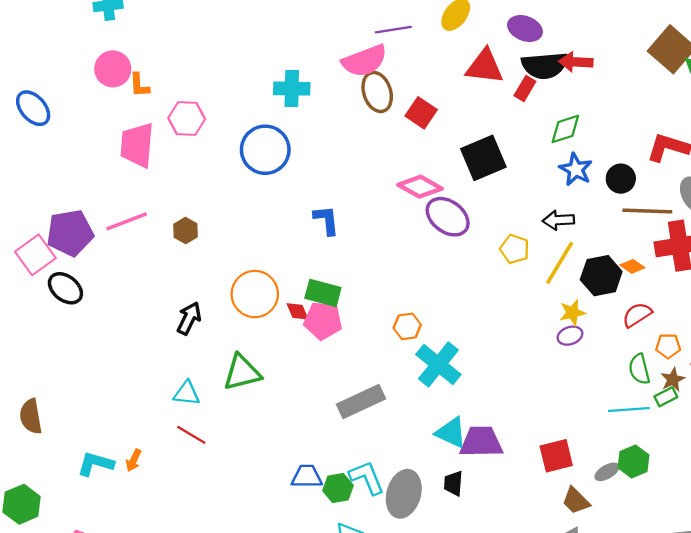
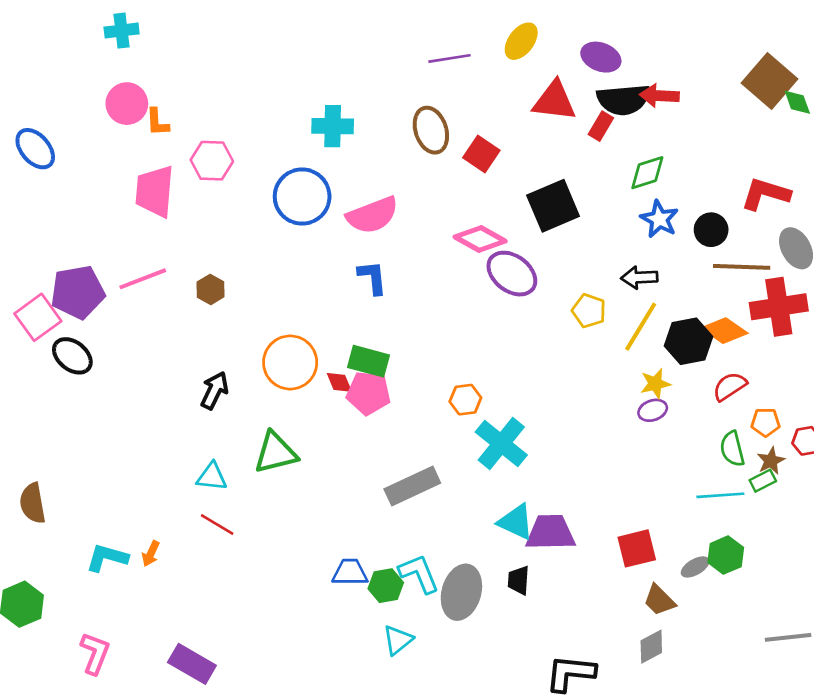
pink semicircle: (364, 61) -> (372, 215), moved
orange diamond: (632, 266) -> (724, 331), size x1.6

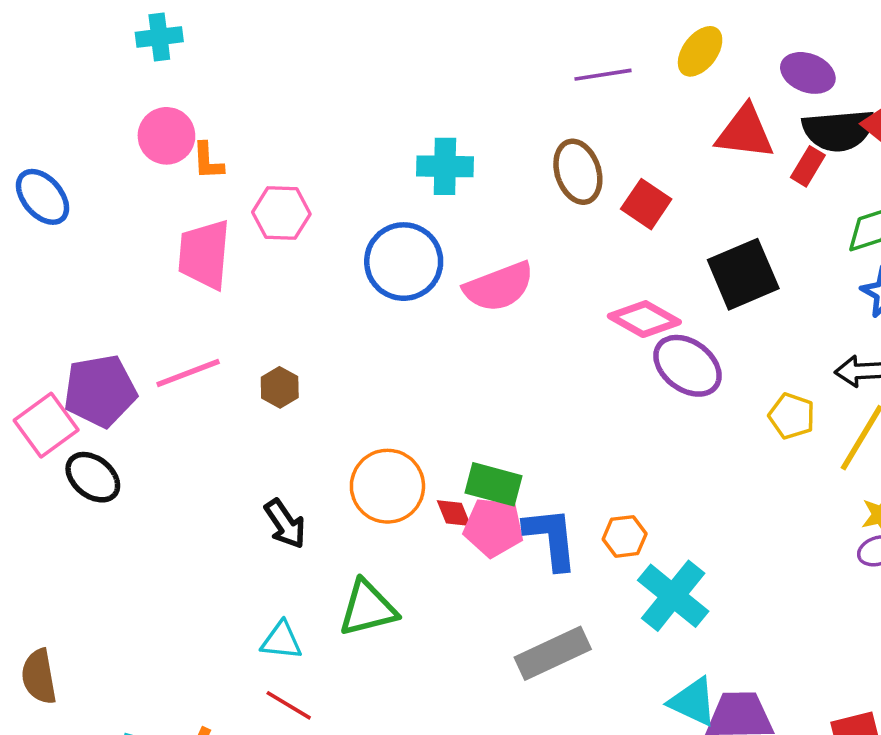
blue L-shape: (372, 278) -> (551, 538), moved, size x1.4
black arrow: (214, 390) -> (285, 524), turned 120

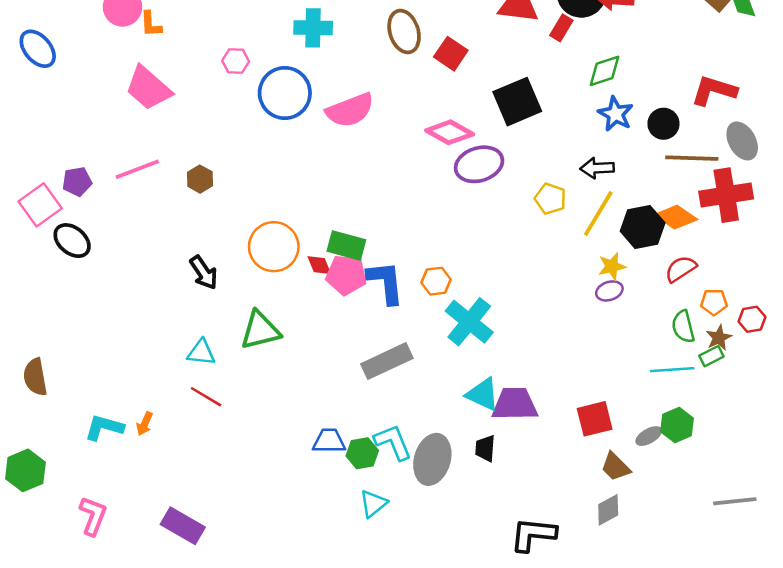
pink hexagon: (281, 213) -> (236, 61), moved, size x0.7
pink trapezoid: (204, 254) -> (148, 88), turned -54
purple ellipse: (687, 366) -> (479, 164), turned -54
purple pentagon: (100, 391) -> (77, 182), size x0.6

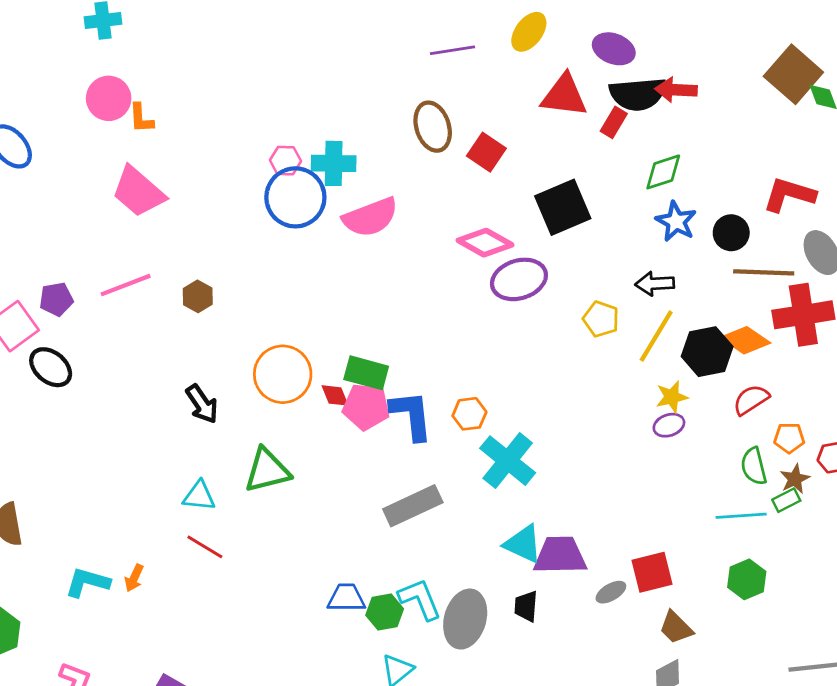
cyan cross: (313, 28) -> (334, 163), moved
pink hexagon: (236, 61) -> (285, 161), moved
gray ellipse: (649, 436) -> (611, 592), moved

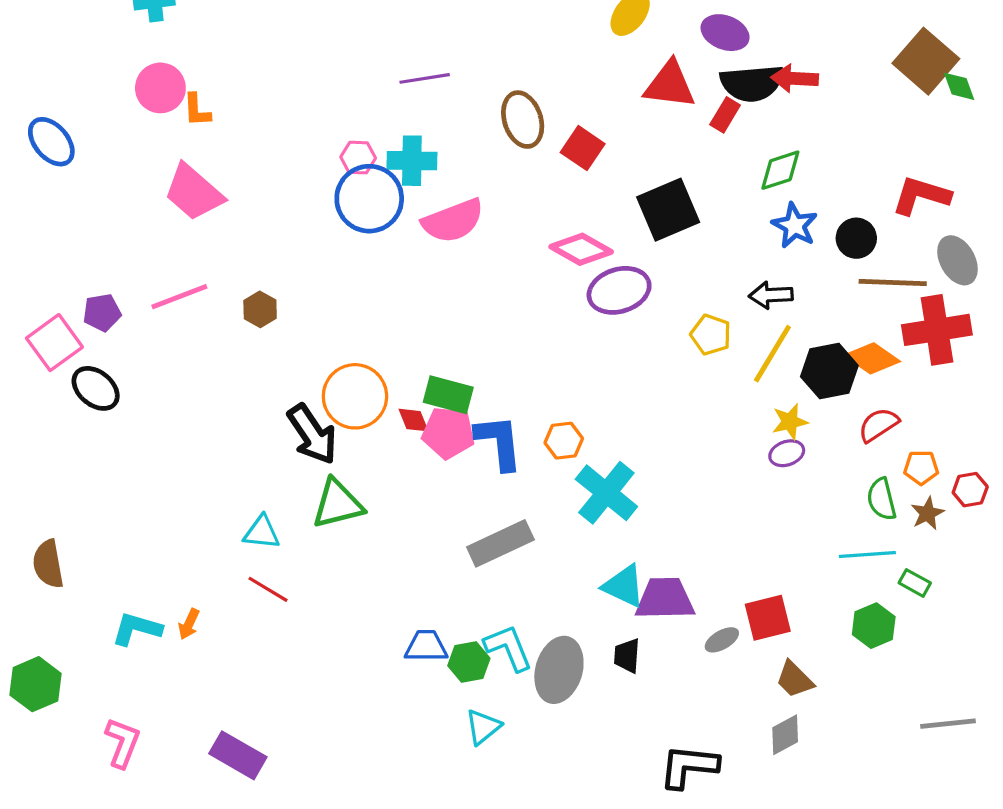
purple line: (452, 50) -> (425, 78), moved
black arrow: (202, 404) -> (312, 434), moved, size x1.4
green rectangle: (786, 500) -> (915, 583), moved, turned 56

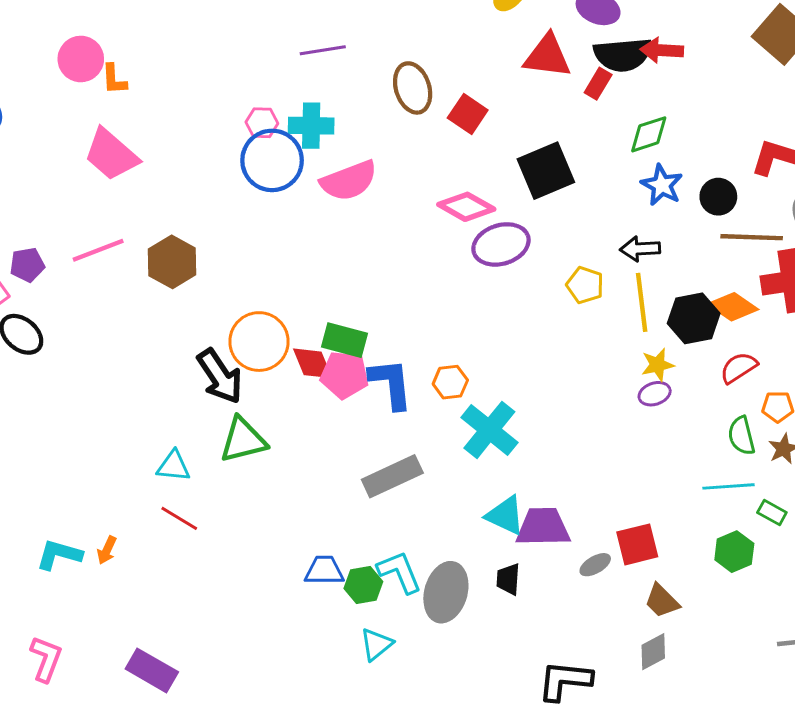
brown hexagon: (260, 309) -> (172, 262), size x1.6
yellow line: (772, 354) -> (642, 302), turned -38
red diamond: (413, 420) -> (313, 363), size x1.4

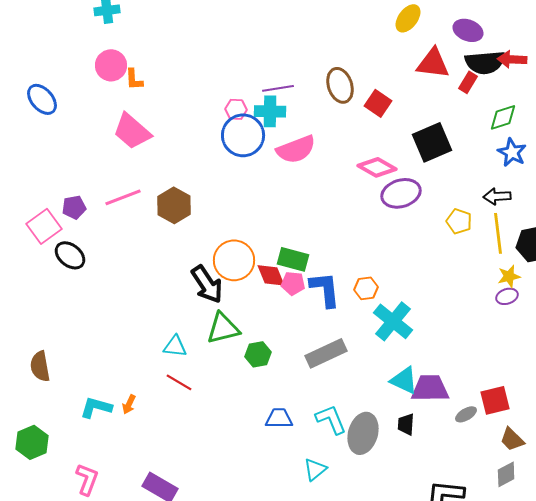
purple line: (323, 50) -> (278, 88), moved
pink pentagon: (344, 375) -> (293, 283), size x0.7
green hexagon: (363, 585) -> (258, 354), moved

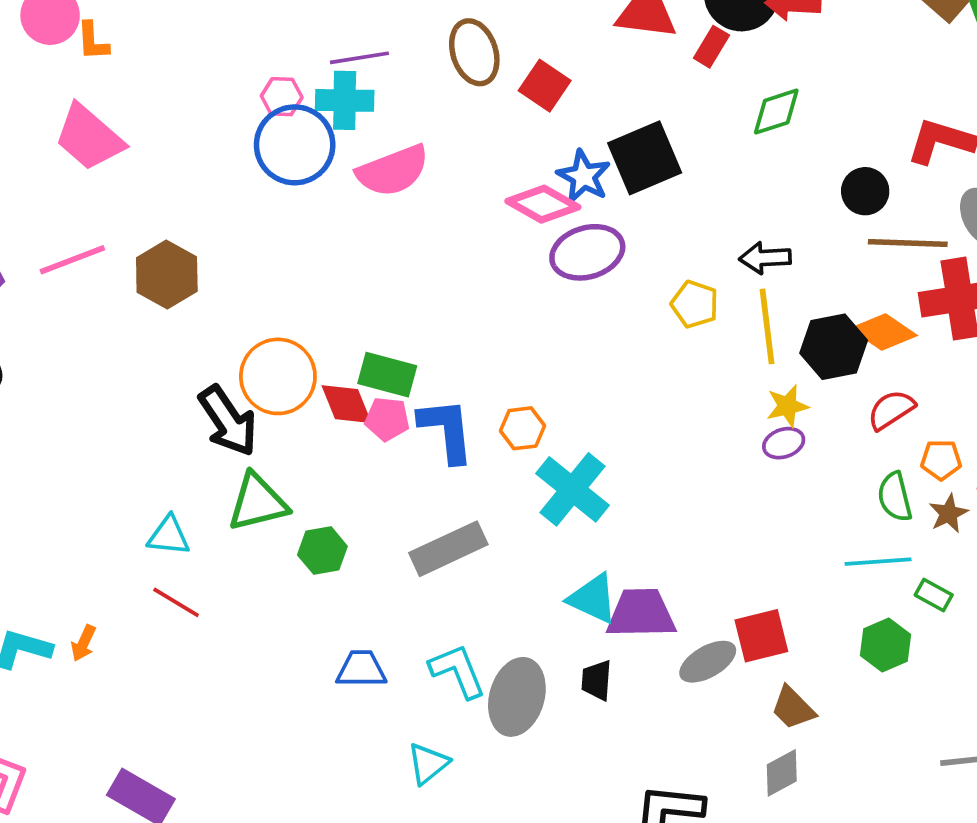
blue star: (512, 152) -> (584, 176), moved
gray ellipse: (466, 414) -> (708, 662), size x1.4

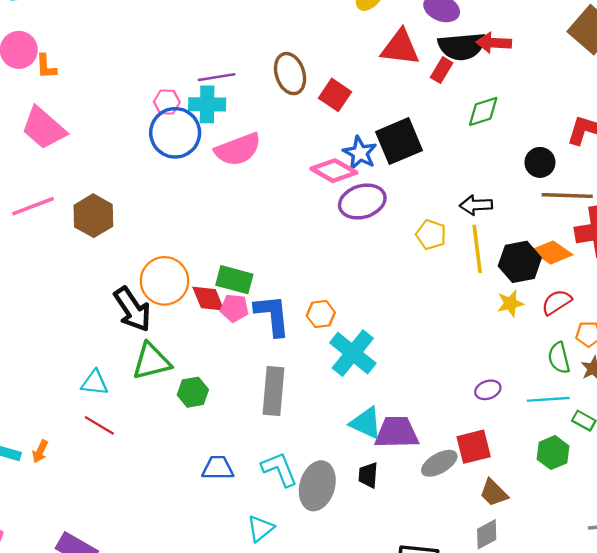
yellow star: (787, 406) -> (510, 303), moved
purple ellipse: (784, 443) -> (488, 390), moved
gray rectangle: (448, 549) -> (273, 391), turned -60

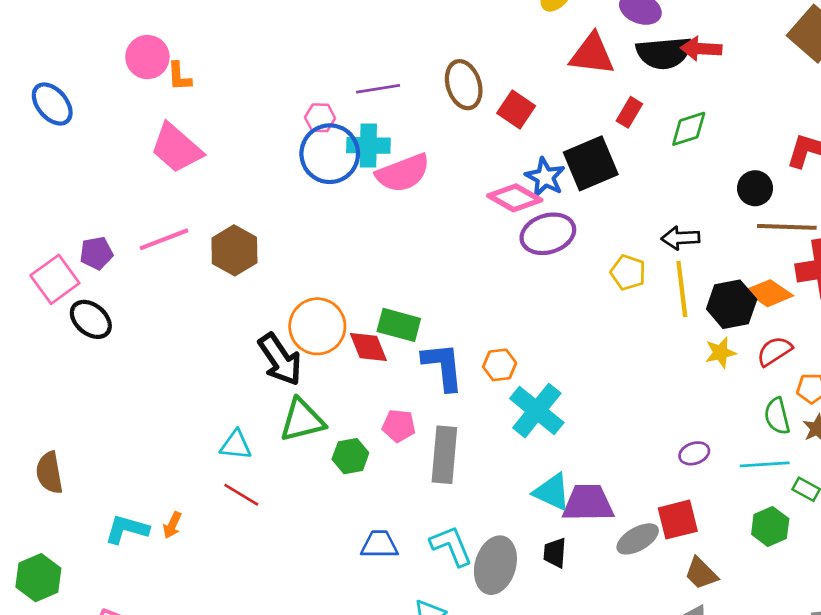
red rectangle: (442, 70) -> (629, 112), moved
cyan cross: (207, 104) -> (368, 145), moved
pink pentagon: (234, 308) -> (399, 426), moved

